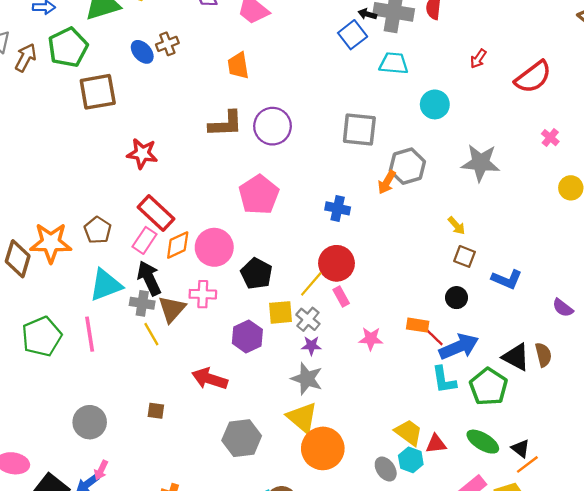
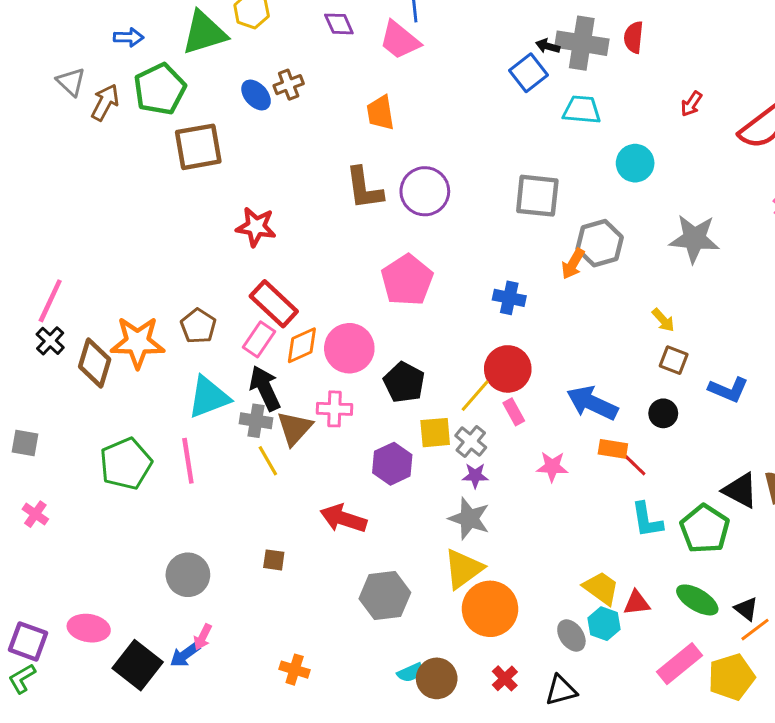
brown L-shape: (226, 124) -> (364, 188), turned 84
blue arrow: (459, 347) -> (592, 403), moved, turned -132
yellow triangle: (302, 418) -> (463, 569), turned 44

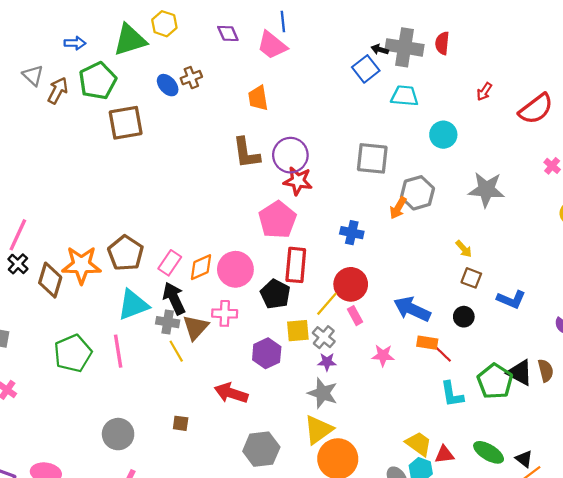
red star: (256, 227) -> (298, 181), moved
red rectangle: (274, 304) -> (296, 265), moved, turned 52
brown pentagon: (198, 326) -> (126, 253), size x1.4
green pentagon: (705, 529) -> (495, 381), moved

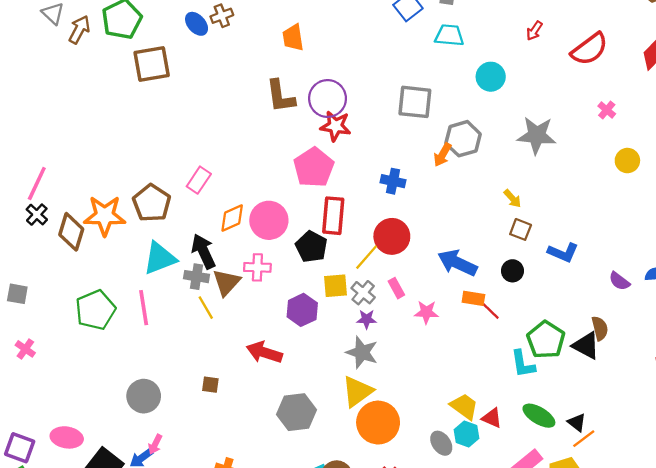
pink rectangle: (170, 263) -> (199, 180), moved
pink rectangle: (355, 316) -> (396, 288), moved
black triangle: (520, 373) -> (586, 346), moved
cyan L-shape: (452, 394) -> (523, 364), moved
red triangle: (444, 455) -> (492, 418), turned 30

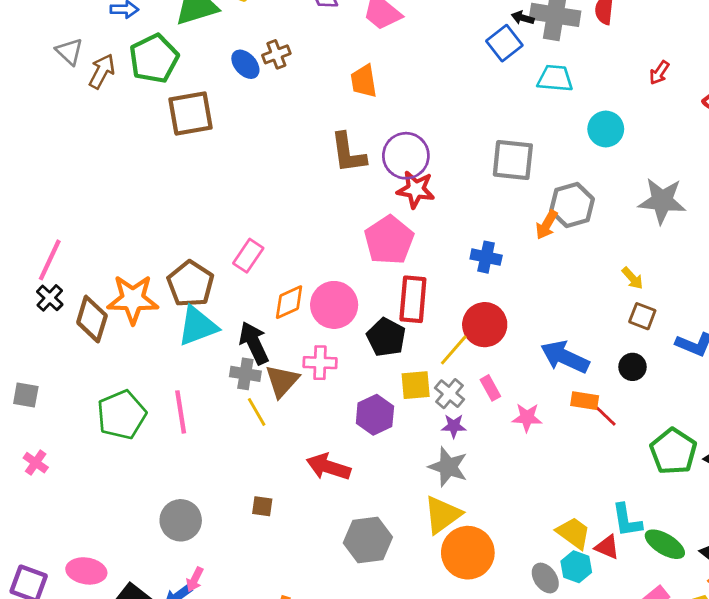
cyan triangle: (160, 258) -> (198, 326), moved
cyan L-shape: (523, 364) -> (627, 520), moved

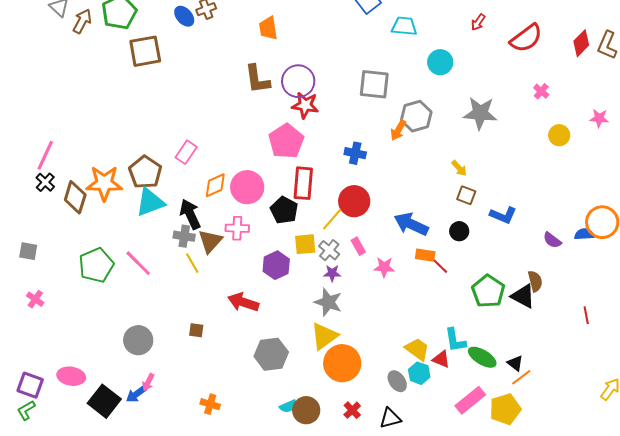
pink line: (181, 412) -> (138, 263), turned -36

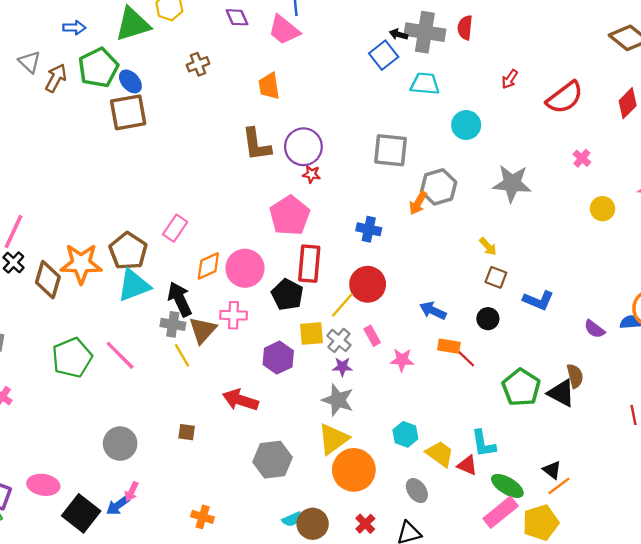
blue ellipse: (184, 16) -> (130, 81), moved
red star: (305, 105) -> (311, 174), size x0.6
blue arrow: (411, 224) -> (433, 311), size x0.7
green ellipse: (482, 357) -> (507, 486), moved
cyan hexagon: (419, 373) -> (405, 434), moved

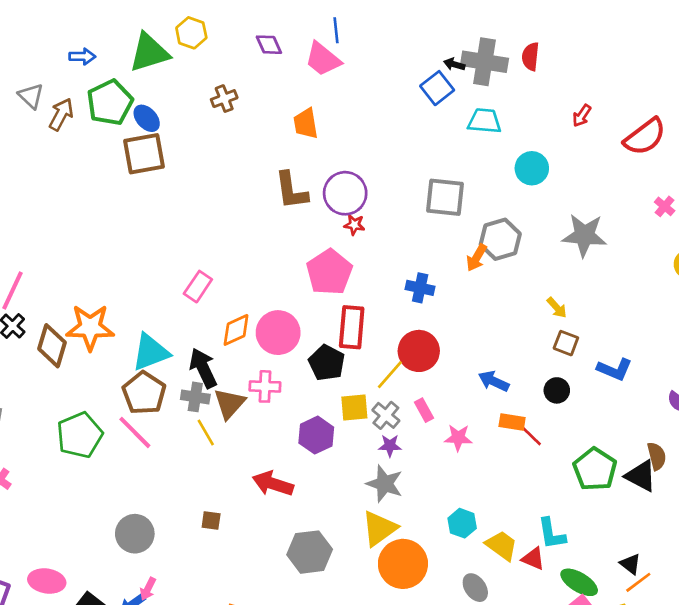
brown pentagon: (128, 251) -> (144, 393), moved

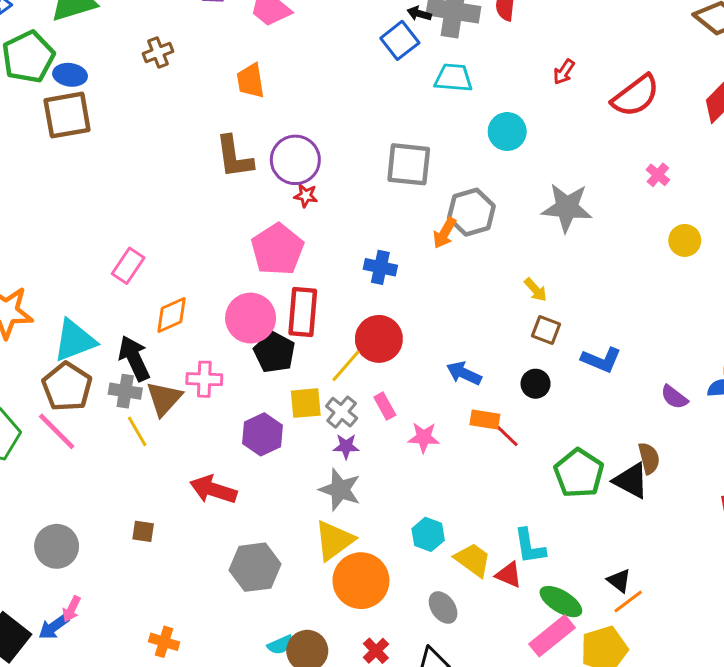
blue ellipse: (147, 118) -> (70, 75), turned -40
pink circle: (278, 333) -> (251, 318), moved

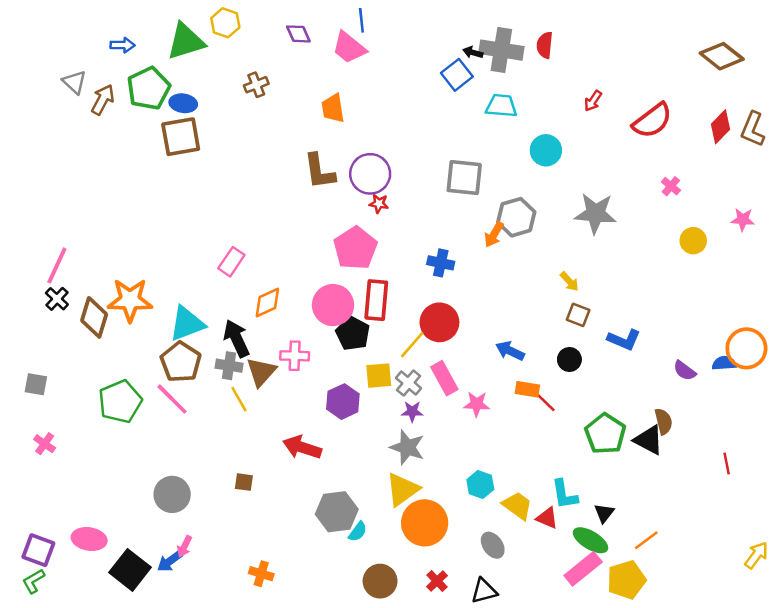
pink rectangle: (385, 406) -> (444, 378), size x1.5
black triangle: (619, 581) -> (604, 513), moved, turned 30
cyan semicircle: (280, 645) -> (358, 532), moved, turned -30

